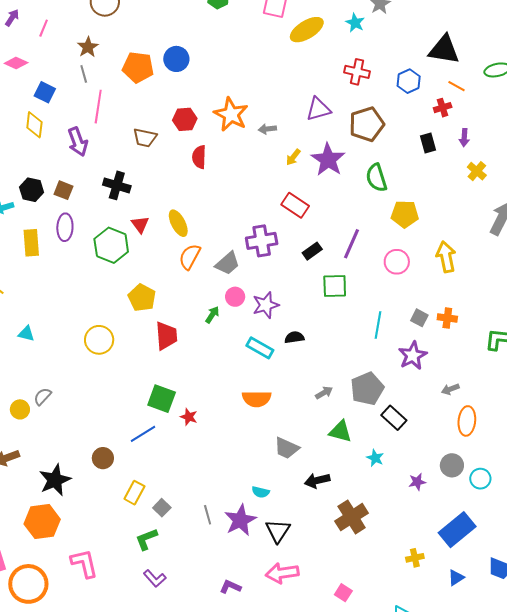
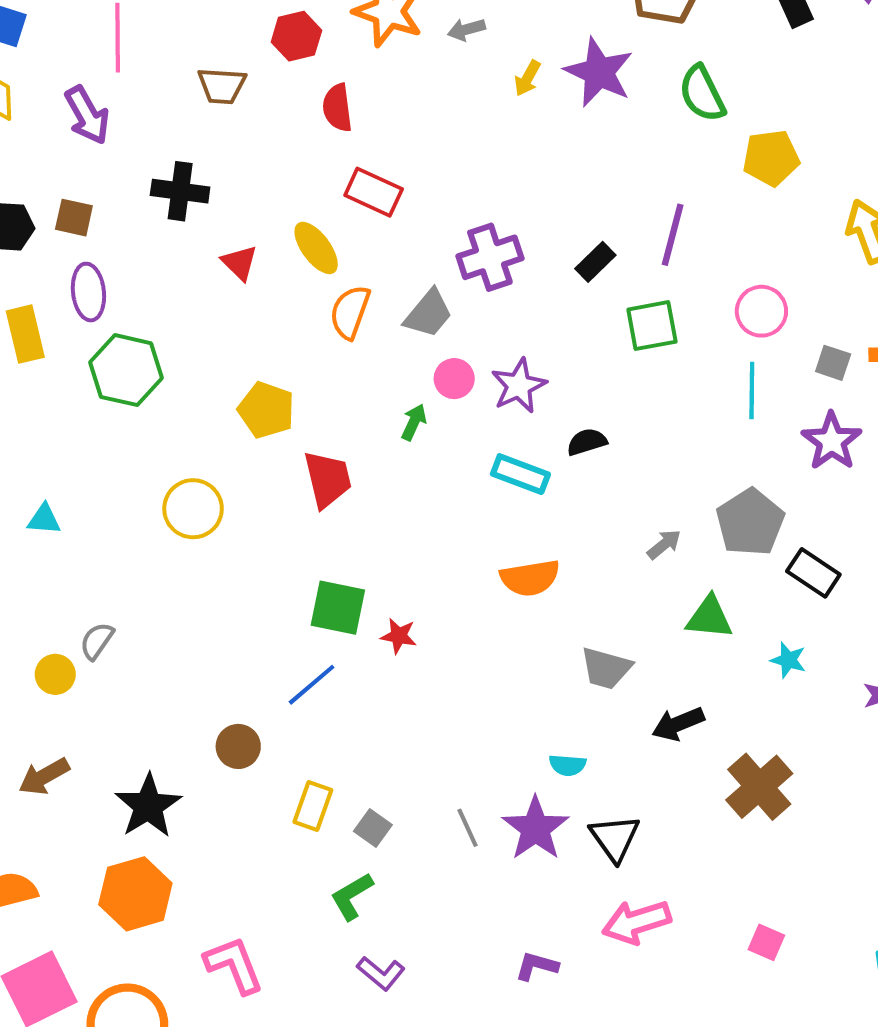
red rectangle: (295, 205) -> (374, 192), moved
green hexagon: (111, 245) -> (126, 370), moved
pink circle: (397, 262) -> (761, 311), moved

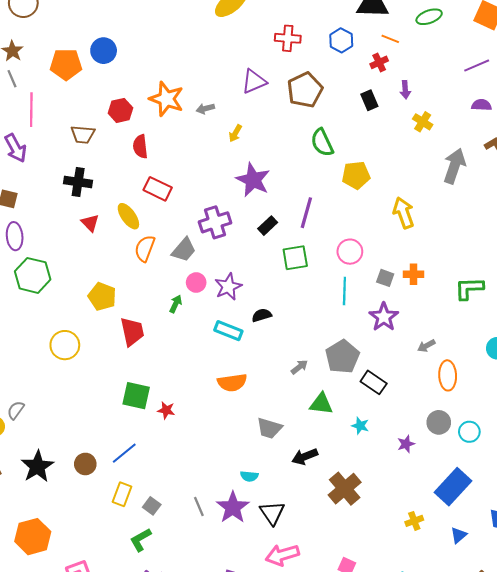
purple star: (599, 72) -> (253, 180), moved
black cross: (180, 191) -> (78, 182), moved
blue line: (312, 685) -> (124, 453), moved
black star: (148, 806) -> (37, 466), moved

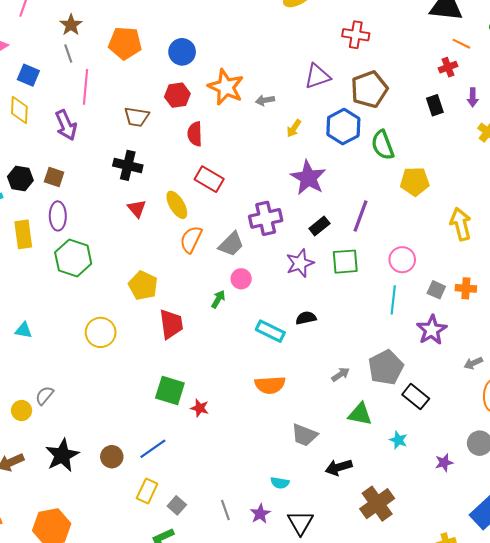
blue hexagon: (341, 40) -> (343, 127), moved, size x1.4
blue circle: (104, 51) -> (182, 52), moved
purple star: (228, 287) -> (300, 263), moved
purple star: (233, 507) -> (260, 514), size x0.6

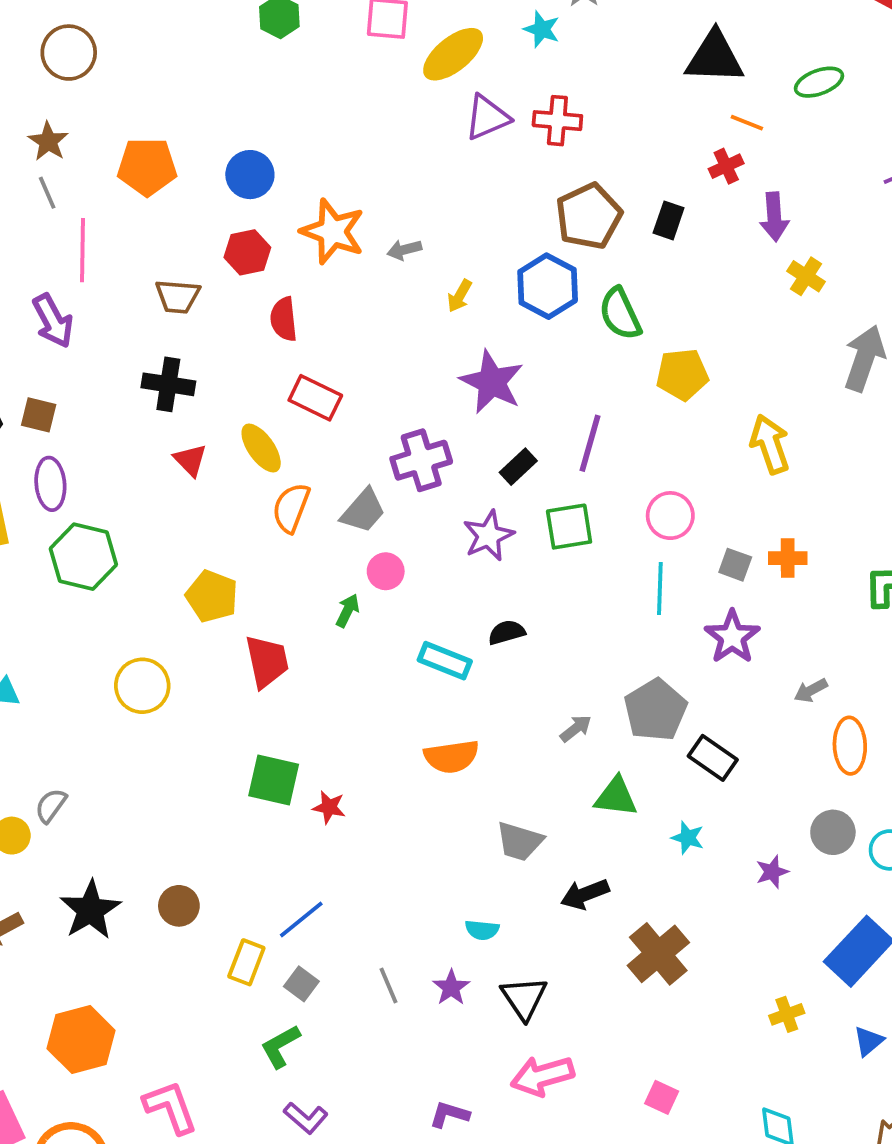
purple triangle: (317, 76) -> (487, 117), moved
purple arrow: (473, 97) -> (774, 217), size x1.4
black rectangle: (435, 105) -> (669, 220), moved, turned 42
blue line: (153, 449) -> (301, 920), moved

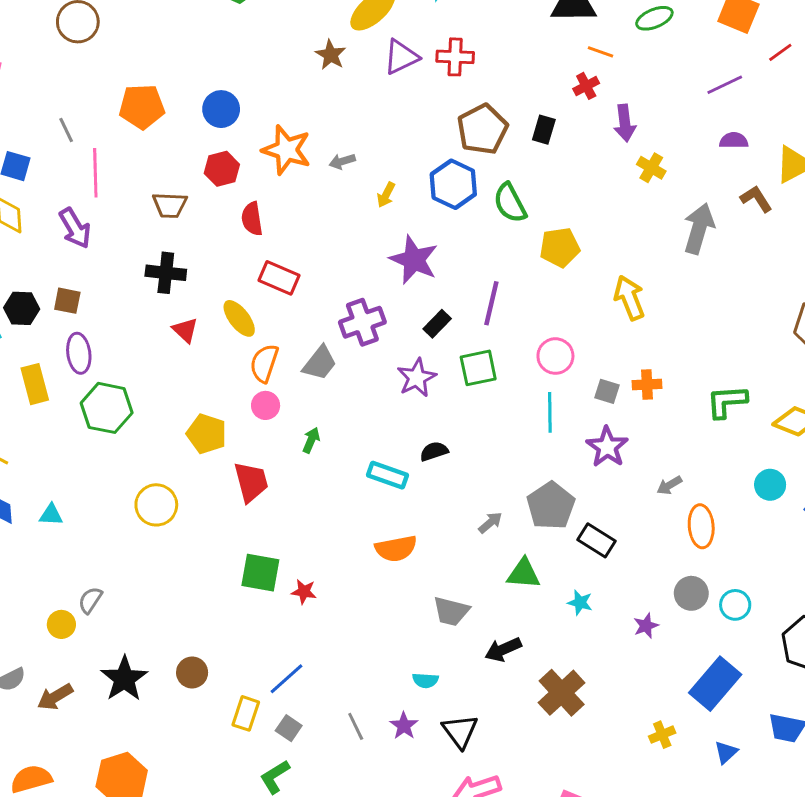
brown star: (48, 141) -> (331, 55), moved
pink circle: (386, 571) -> (266, 405), moved

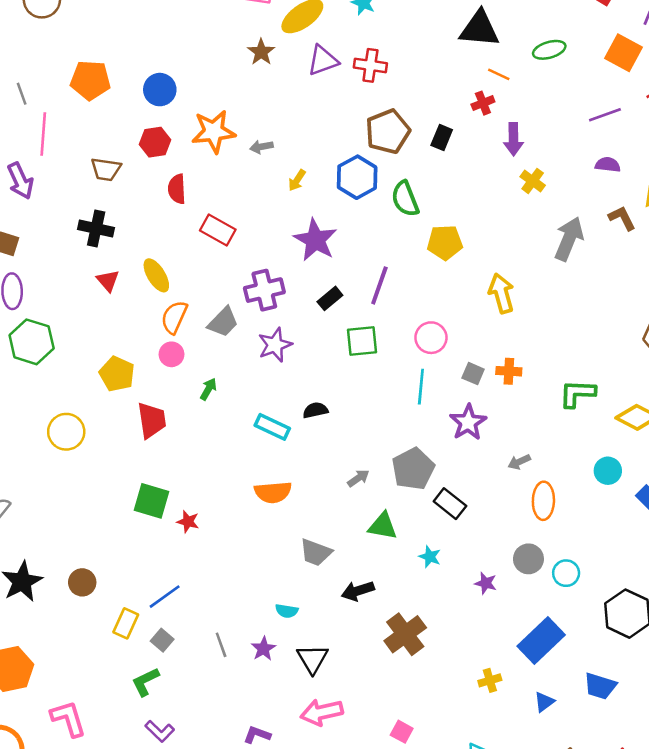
orange star: (287, 150) -> (214, 132), turned -30
red rectangle: (279, 278) -> (218, 230), moved
purple star: (417, 378) -> (275, 345), moved
purple star: (646, 626) -> (486, 583), turned 30

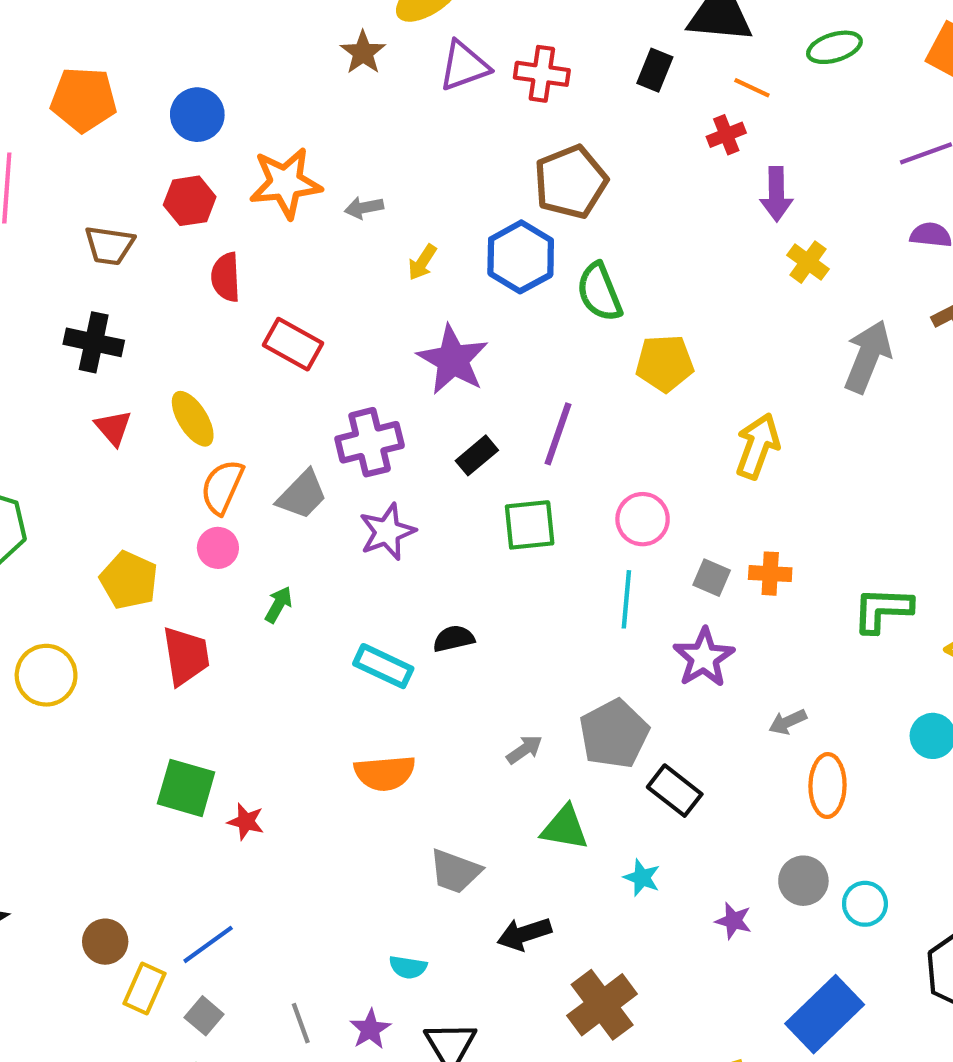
black rectangle: (442, 138) -> (655, 70), moved
yellow arrow: (501, 293) -> (758, 446), turned 36
brown circle: (82, 582) -> (105, 942), moved

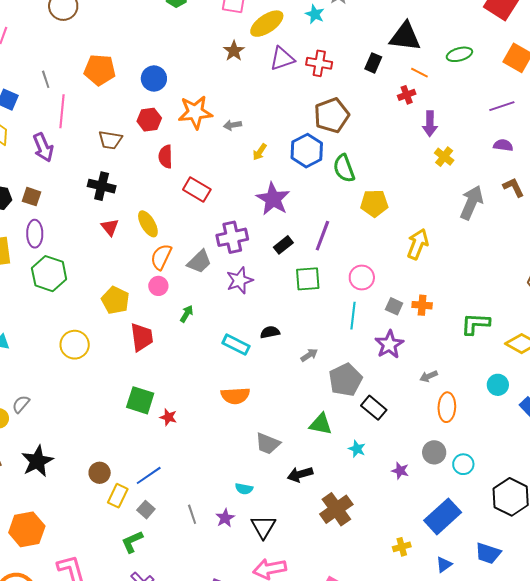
gray arrow: (524, 749) -> (309, 355), moved

